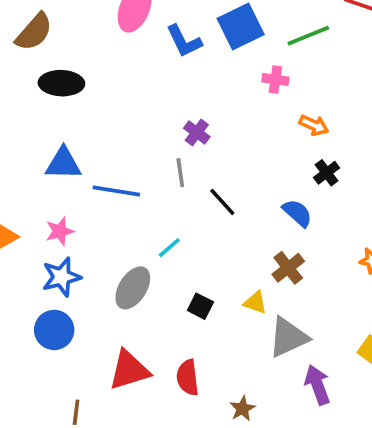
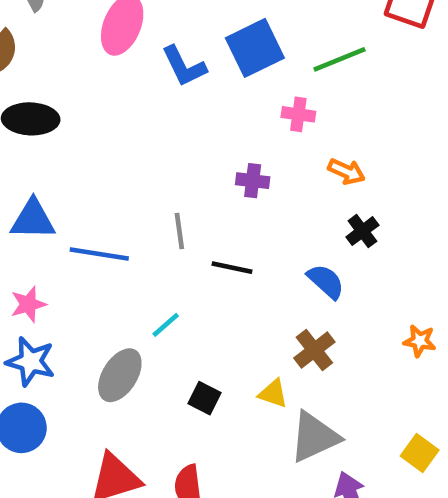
purple cross: (197, 133) -> (253, 181), moved, turned -30
black line: (222, 202) -> (232, 268), turned -36
blue star: (61, 277) -> (31, 361), turned 30

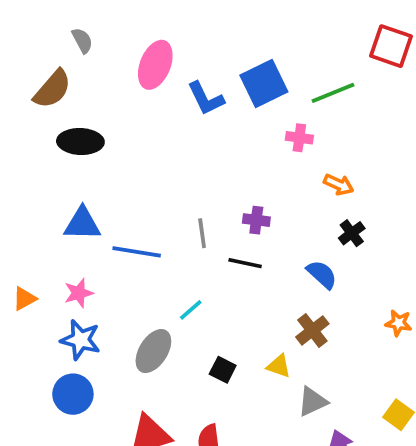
purple cross: (253, 181) -> (256, 220), moved
gray triangle: (314, 437) -> (312, 402), size x0.7

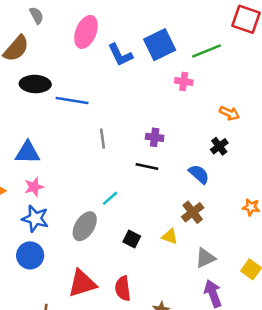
orange arrow: (339, 185) -> (229, 113), moved
blue triangle: (82, 224) -> (28, 153), moved
gray line: (202, 233) -> (102, 139), moved
blue line: (137, 252) -> (72, 101), moved
gray triangle: (312, 402) -> (205, 258), moved

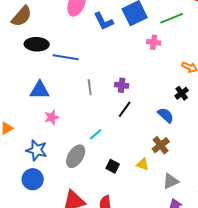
purple cross: (155, 137) -> (122, 85), moved
blue triangle: (28, 153) -> (40, 90), moved
black line: (147, 167) -> (125, 109), turned -66
pink star: (34, 187) -> (52, 117), moved

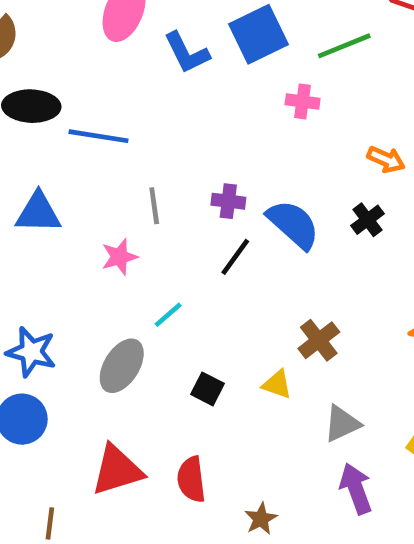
blue semicircle: (166, 115) -> (293, 224), moved, size x1.4
pink star: (52, 117) -> (119, 257), moved

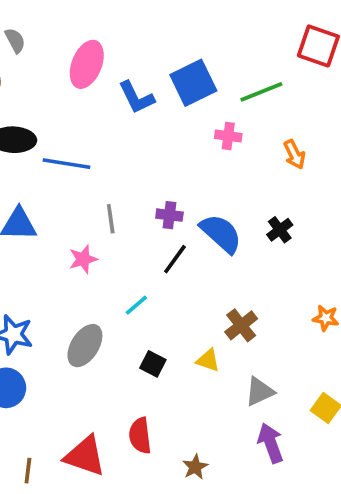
orange arrow: (386, 159) -> (294, 154), moved, turned 40
cyan line: (168, 315) -> (136, 305), moved
red triangle: (117, 470) -> (85, 456), moved, turned 36

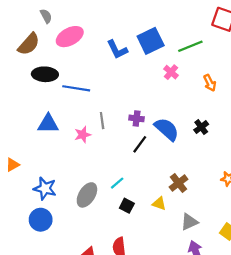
pink ellipse: (87, 64) -> (70, 37), moved, turned 40
pink cross: (228, 136) -> (171, 72), turned 32
pink star: (83, 259) -> (83, 135), moved
cyan line: (136, 305) -> (117, 183), moved

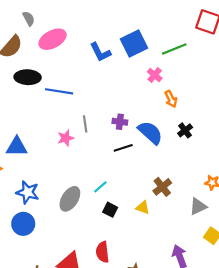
orange arrow: (210, 83) -> (171, 99), moved
blue triangle: (48, 124) -> (17, 147), moved
black line: (140, 144) -> (123, 148), turned 36
gray triangle: (189, 222) -> (198, 206), moved

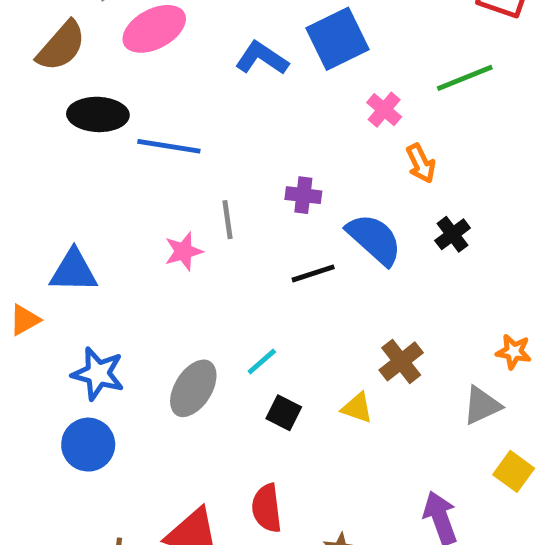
green line: (174, 49) -> (465, 78), moved
blue L-shape: (100, 52) -> (262, 58), turned 150
purple cross: (120, 122) -> (303, 195), moved

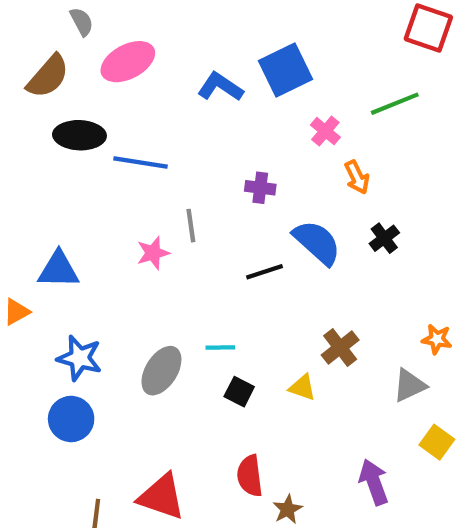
purple cross: (303, 195) -> (260, 188), moved
cyan line: (262, 361) -> (220, 348), turned 40
red semicircle: (267, 508) -> (250, 476), moved

